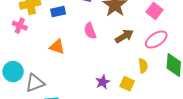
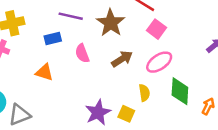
blue rectangle: (58, 12) -> (53, 38), moved
purple star: (103, 82) -> (98, 112), size x1.5

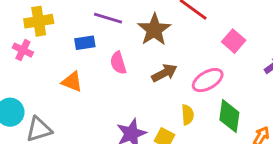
pink square: (157, 29) -> (234, 41), moved

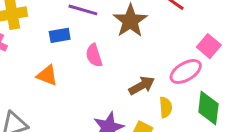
pink square: (234, 41) -> (209, 46), moved
brown arrow: (164, 73) -> (142, 86), moved

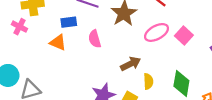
pink ellipse: (186, 72) -> (156, 32), moved
orange triangle: (47, 75) -> (58, 42), moved

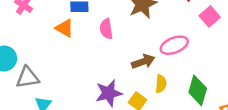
pink ellipse: (156, 32) -> (174, 45), moved
pink square: (184, 35) -> (210, 16), moved

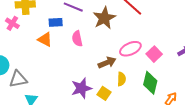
pink square: (210, 16) -> (154, 54), moved

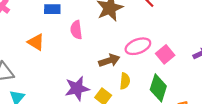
orange triangle: (45, 39) -> (36, 42), moved

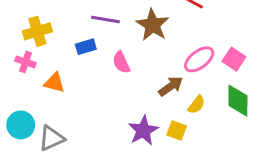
orange triangle: (36, 42) -> (54, 83), moved
yellow semicircle: (125, 81) -> (196, 105), turned 49

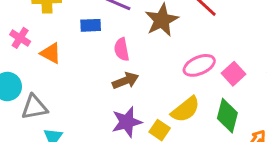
pink cross: (25, 62) -> (20, 38), moved
brown arrow: (171, 86) -> (125, 81), moved
yellow semicircle: (196, 105) -> (185, 109), size x1.5

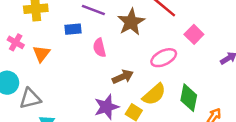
orange triangle: (51, 53) -> (41, 54), turned 42
pink square: (234, 74) -> (194, 34), moved
brown arrow: (125, 81) -> (123, 77), moved

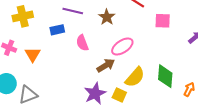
brown star: (131, 22) -> (107, 17), size x0.7
pink square: (194, 34) -> (163, 21), turned -35
pink ellipse: (164, 58) -> (122, 46), moved

